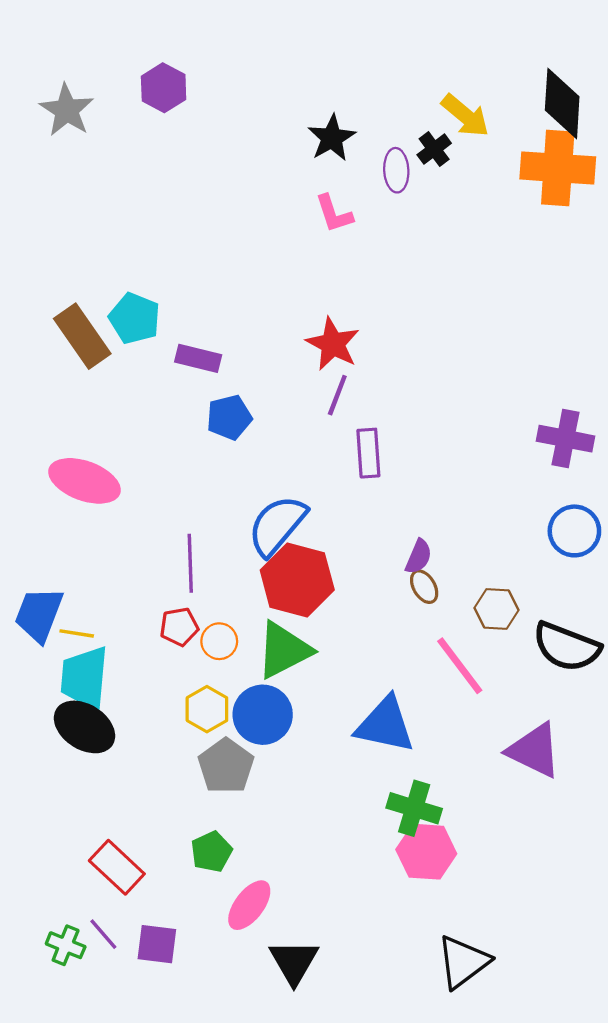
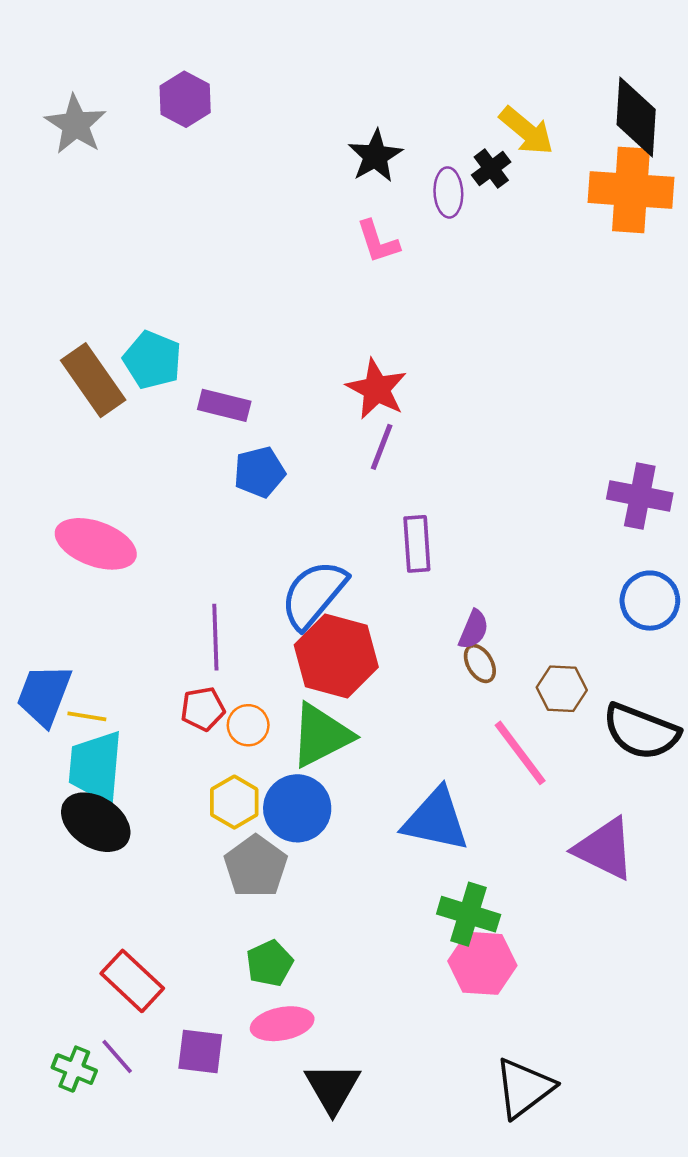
purple rectangle: (368, 453) -> (417, 544), moved
green pentagon: (211, 852) -> (270, 963), moved
pink ellipse: (249, 905) -> (282, 1024), turned 42
purple square: (157, 944) -> (200, 1051), moved

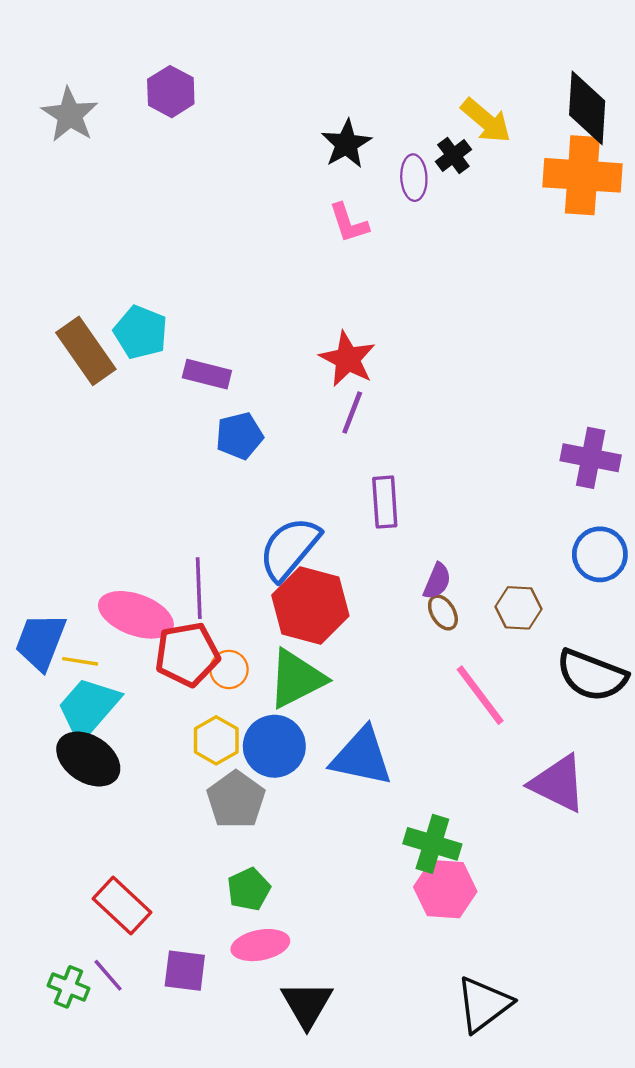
pink ellipse: (96, 544) -> (136, 615), moved
brown hexagon: (562, 689) -> (519, 608), moved
red pentagon: (203, 709) -> (187, 654), size x1.6
cyan trapezoid: (96, 767) -> (88, 708), turned 36
blue triangle: (436, 820) -> (362, 757), moved

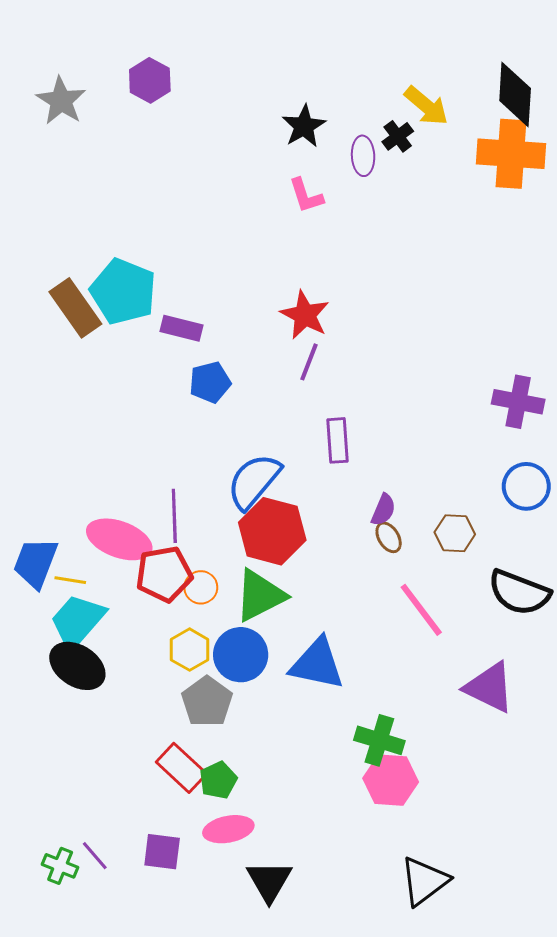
cyan pentagon: (141, 332) -> (123, 291), size x1.4
red rectangle: (122, 906) -> (181, 768), moved

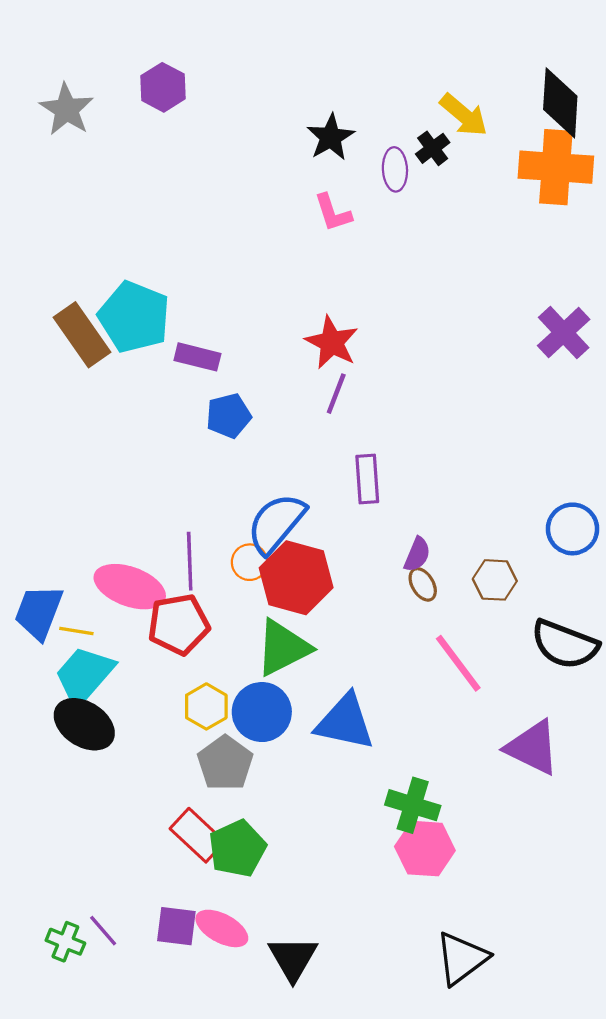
purple cross: (518, 402) -> (564, 333), moved, turned 36
orange circle: (201, 587) -> (250, 562), moved
green pentagon: (218, 780) -> (237, 849), size x1.4
pink ellipse: (228, 829) -> (222, 928), moved, turned 39

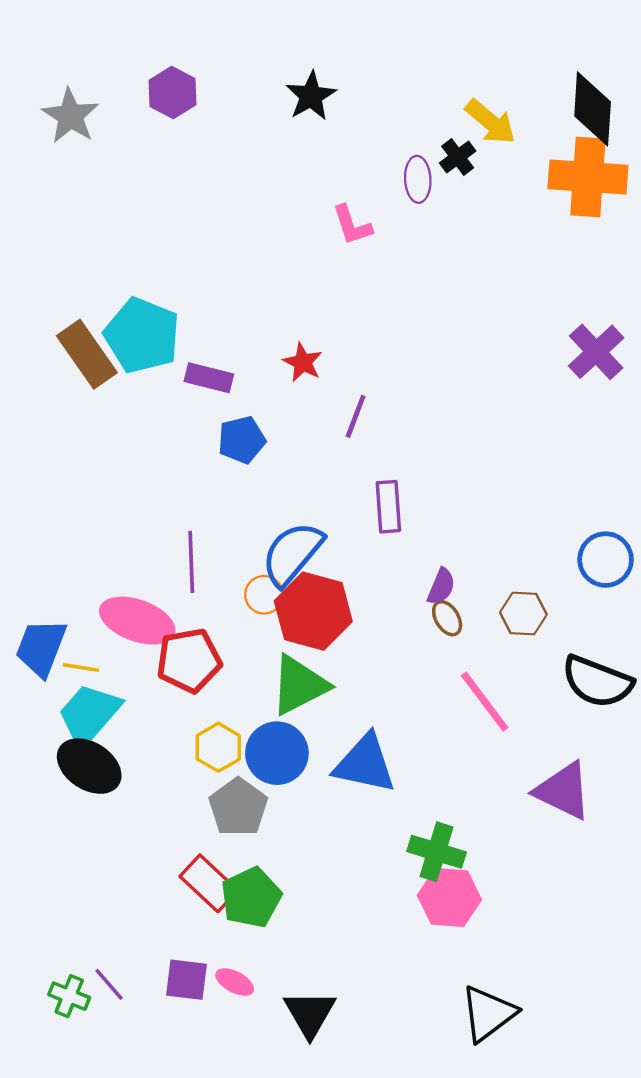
black star: (331, 137) -> (311, 96), moved
red star: (332, 342) -> (303, 362), moved, size x0.7
purple line: (190, 561) -> (191, 562), moved
pink ellipse: (222, 928) -> (235, 982), size x0.7

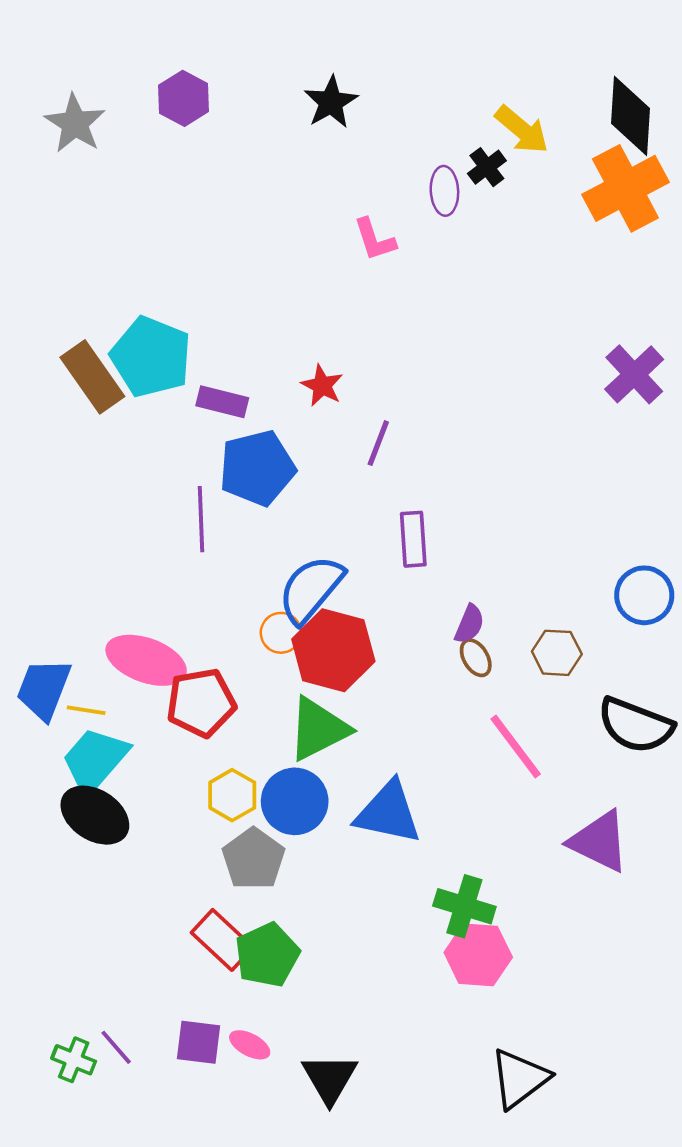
orange cross: (588, 177) -> (625, 188), turned -32
blue pentagon: (242, 440) -> (257, 468), size x1.5
purple line: (191, 562) -> (201, 519), moved

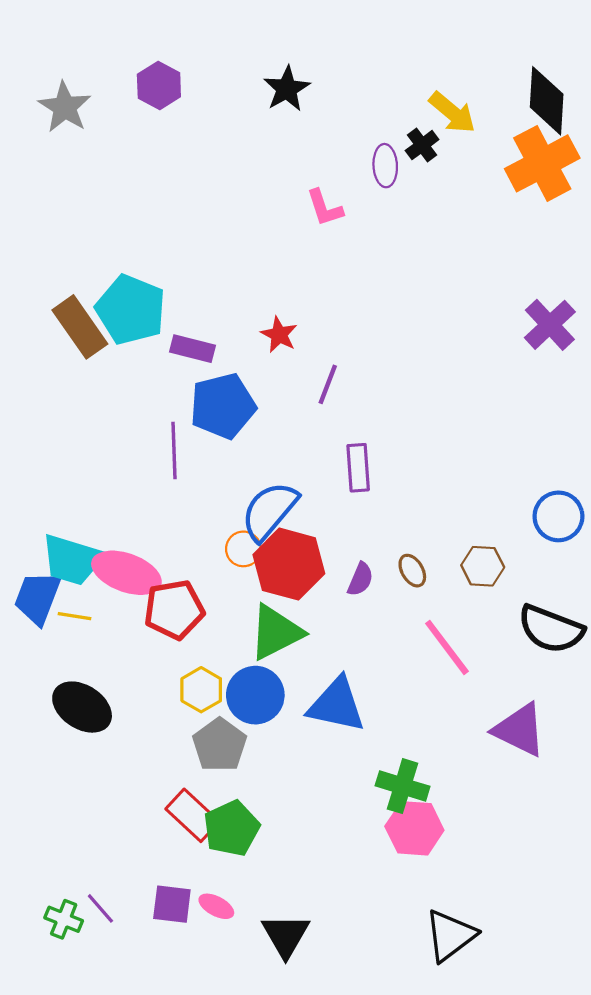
purple semicircle: (469, 624) -> (360, 579), moved
cyan trapezoid: (95, 760) -> (72, 560), moved, turned -114

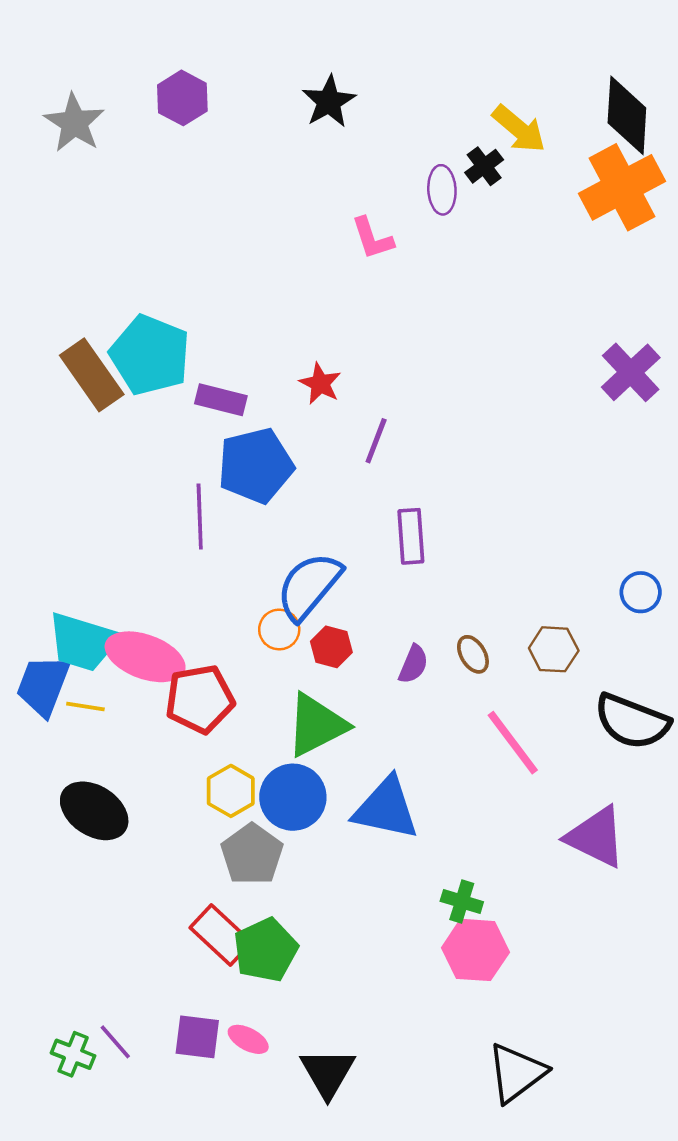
blue circle: (558, 516) -> (641, 592), size x0.7
red hexagon: (289, 564) -> (331, 647), size x0.5
green cross: (403, 786) -> (462, 901), size x0.7

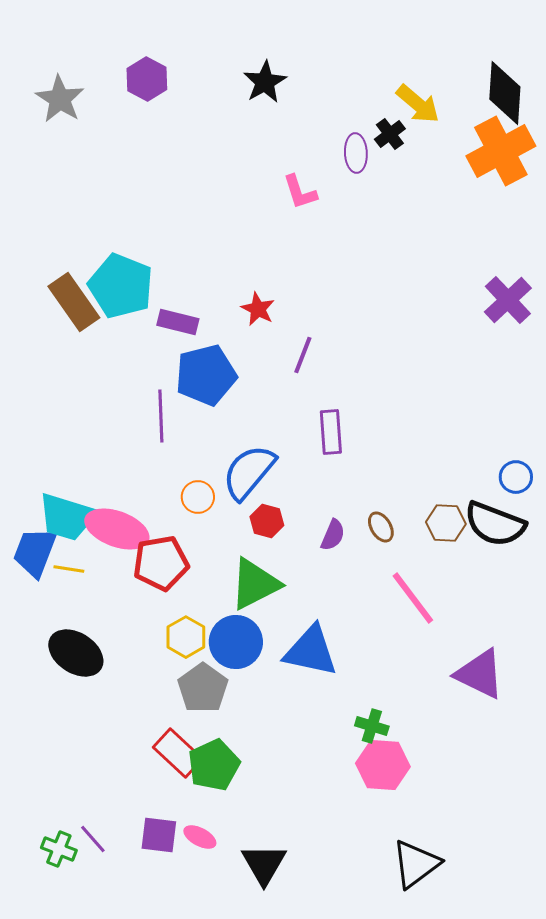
orange circle: (279, 629) -> (198, 497), moved
black semicircle: (632, 721) -> (495, 524), moved

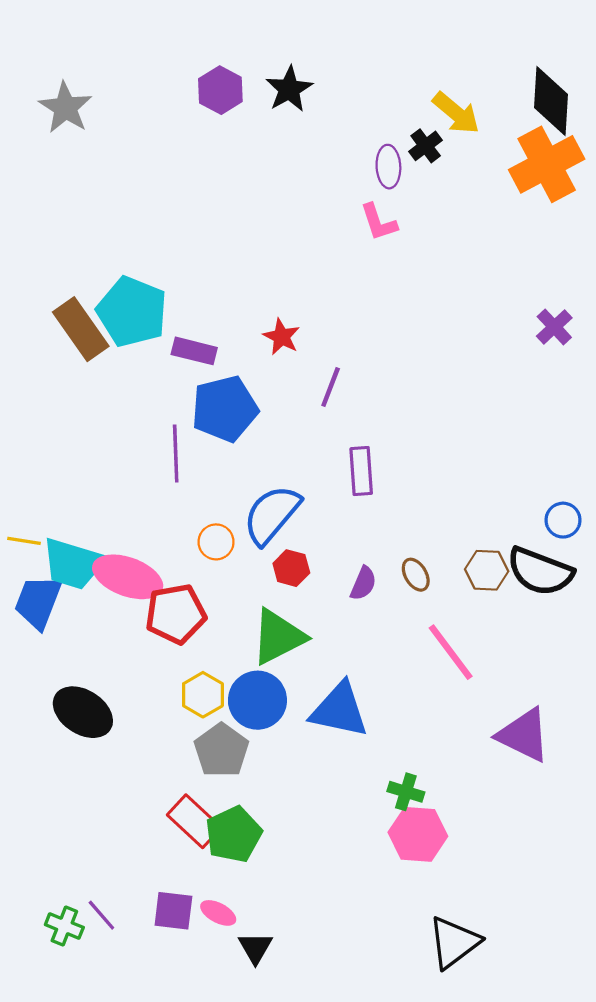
purple hexagon: (147, 79) -> (220, 90), moved
pink L-shape: (300, 192) -> (379, 222), moved
purple cross: (508, 300) -> (554, 327), size x0.7
yellow line: (69, 569) -> (24, 541), moved
black triangle: (264, 864) -> (255, 948), moved, size x0.7

